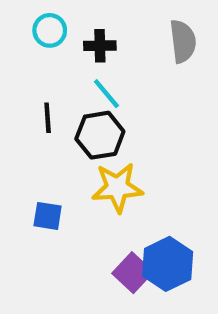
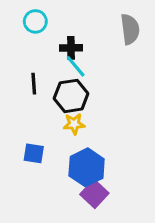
black cross: (100, 46) -> (71, 48), moved
yellow star: (117, 188) -> (74, 124), moved, size x0.6
blue hexagon: (168, 264) -> (87, 167), moved

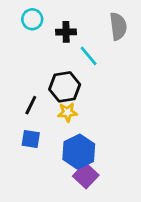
black cross: (71, 48) -> (66, 32), moved
cyan line: (76, 66) -> (89, 56), moved
black line: (34, 84) -> (31, 105), moved, turned 30

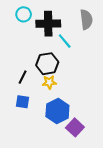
black cross: (66, 32) -> (48, 24), size x1.6
purple square: (86, 176) -> (75, 127), moved

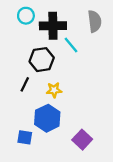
black hexagon: (47, 64) -> (42, 60), moved
blue square: (23, 102) -> (25, 137), moved
blue hexagon: (57, 111) -> (47, 118), moved

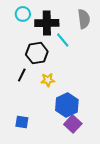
blue hexagon: (47, 118) -> (67, 105), moved

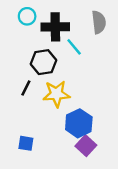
yellow star: (48, 80) -> (56, 94), size x1.6

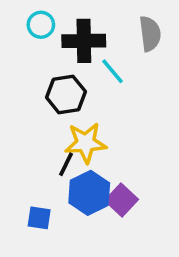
black line: (26, 88) -> (66, 164), moved
blue hexagon: (79, 123) -> (89, 193), moved
purple square: (86, 146) -> (121, 200), moved

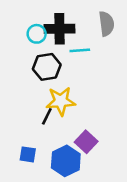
cyan circle: (41, 25) -> (37, 34), moved
cyan line: (112, 71) -> (80, 50), turned -54
blue hexagon: (89, 193) -> (66, 161), moved

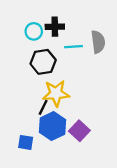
gray semicircle: (106, 24) -> (98, 42), moved
black cross: (59, 29) -> (55, 27), size x0.7
blue hexagon: (66, 161) -> (52, 126), moved

